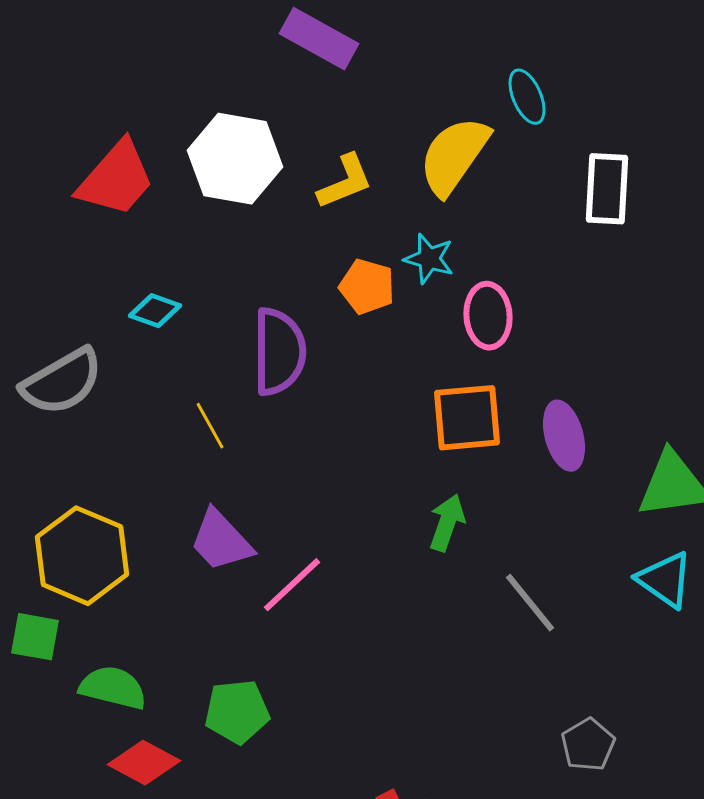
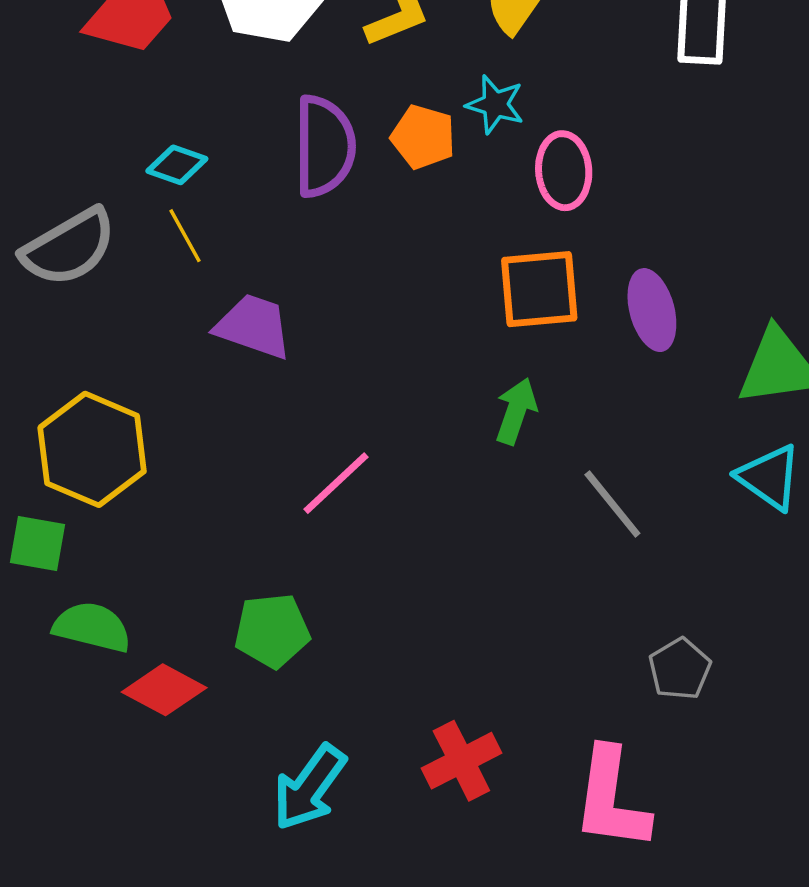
purple semicircle: (279, 352) -> (324, 146), moved
yellow line: (210, 426) -> (185, 236), moved
purple trapezoid: (221, 541) -> (254, 326), moved, turned 152
green semicircle: (113, 688) -> (92, 627), moved

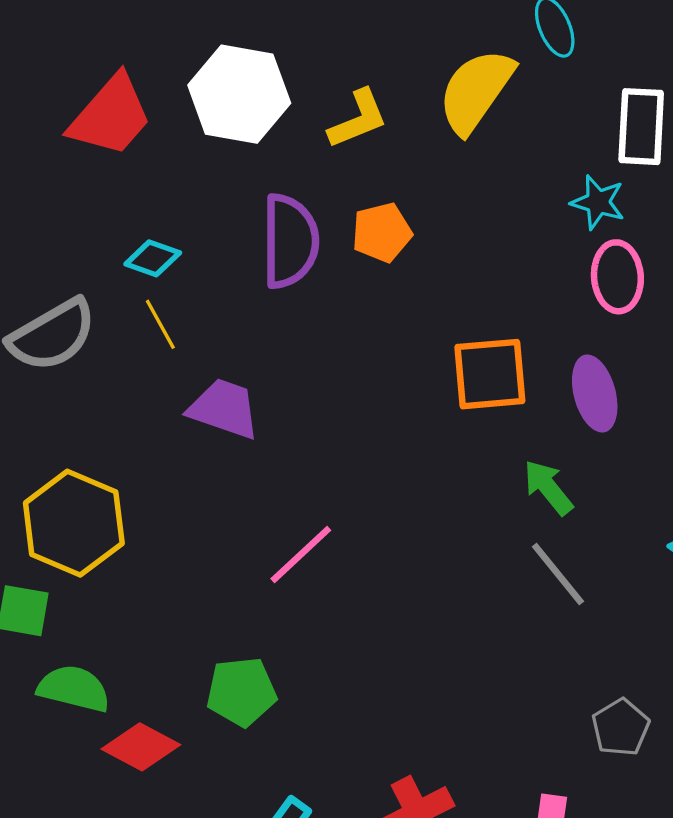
cyan star: (495, 104) -> (598, 202), moved
orange pentagon: (423, 137) -> (382, 232), turned -30
pink ellipse: (564, 171) -> (617, 277), moved
green arrow: (516, 411) -> (548, 488), moved, turned -58

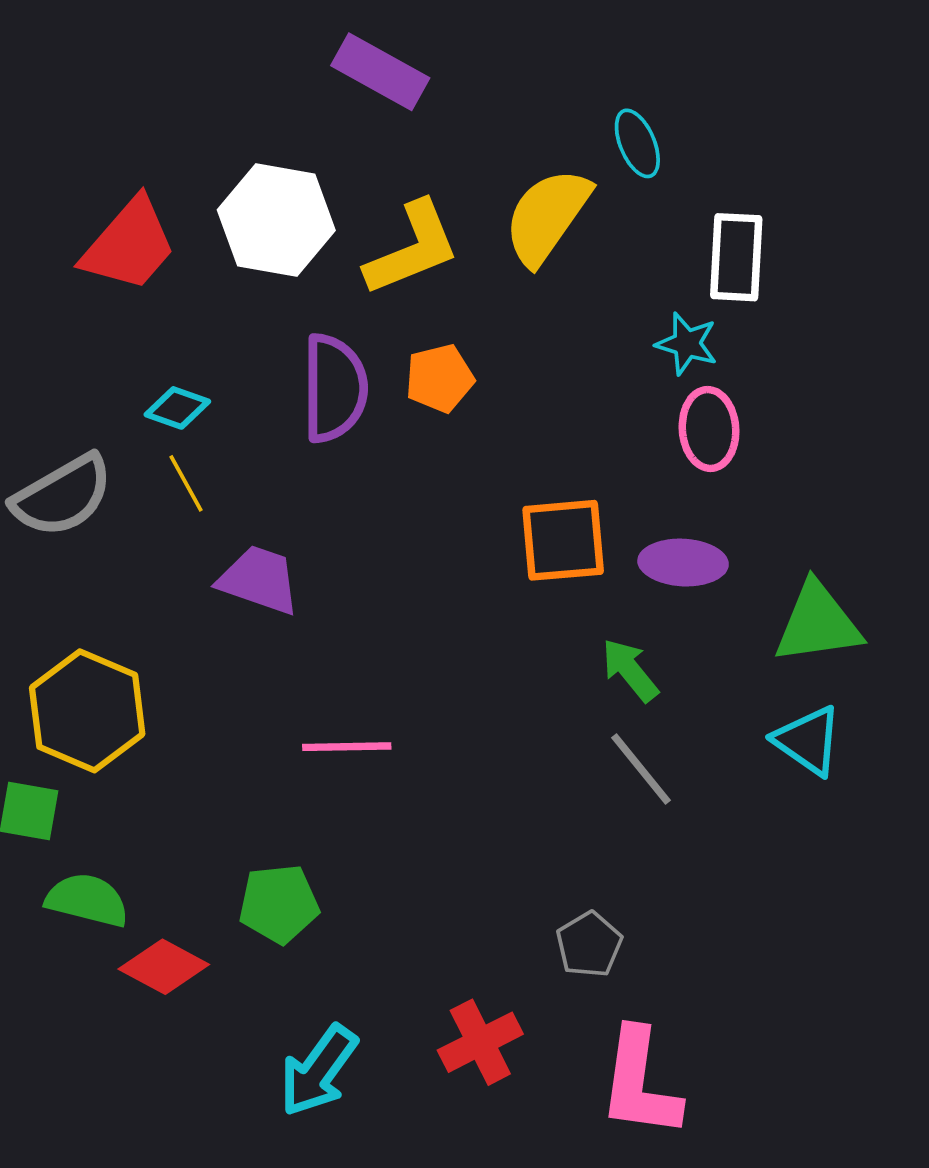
yellow L-shape: (358, 119) -> (412, 248), size x1.4
purple ellipse: (595, 394) -> (683, 563), turned -72
pink line: (301, 555) -> (347, 747), turned 42
gray pentagon: (621, 727) -> (589, 945), moved

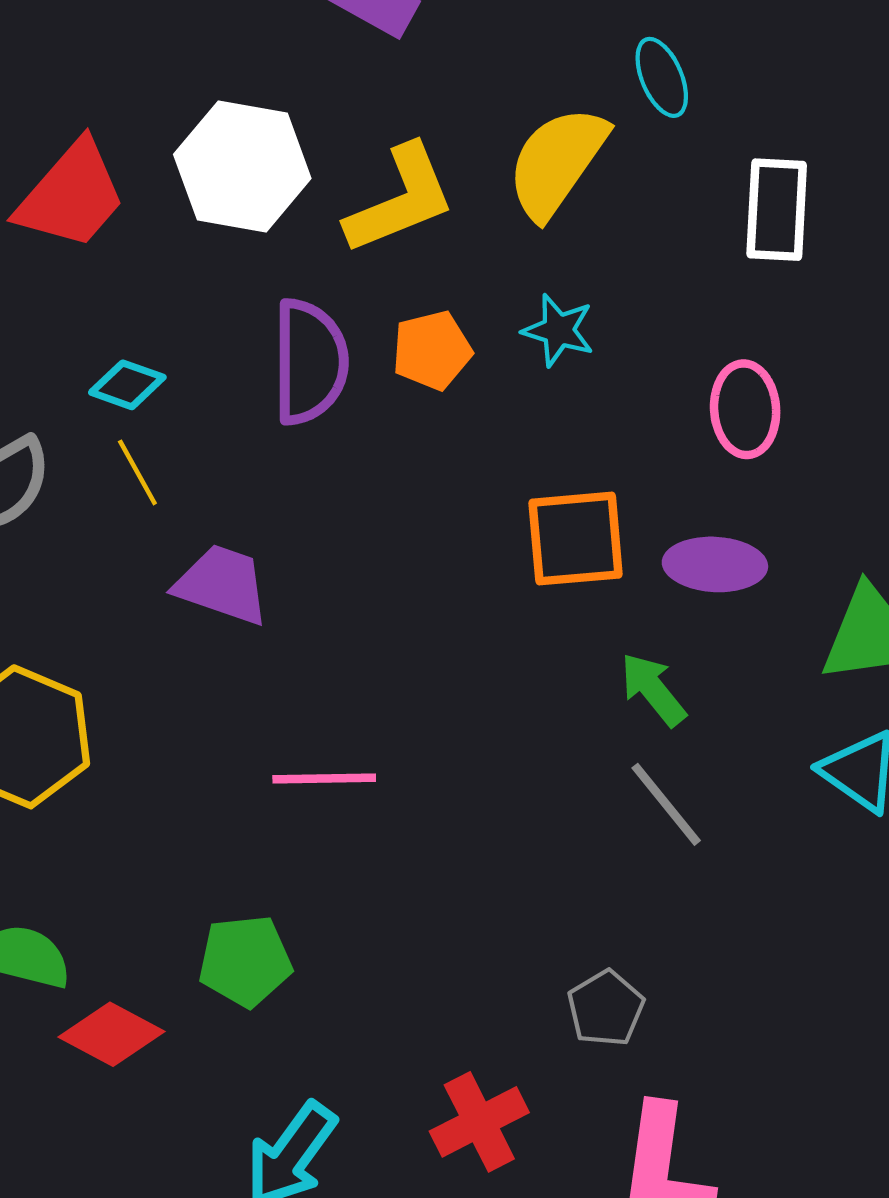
cyan star: (687, 344) -> (558, 330), moved

